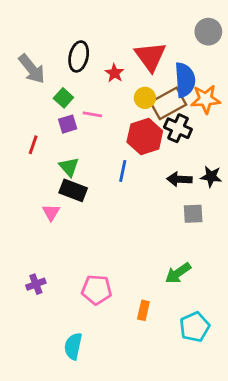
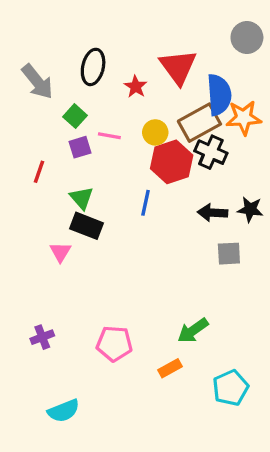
yellow circle: (145, 98) -> (155, 132), moved
green arrow: (178, 273) -> (193, 331), moved
orange rectangle: (143, 310) -> (170, 368), turned 48
cyan semicircle: (73, 346) -> (64, 411), moved, turned -124

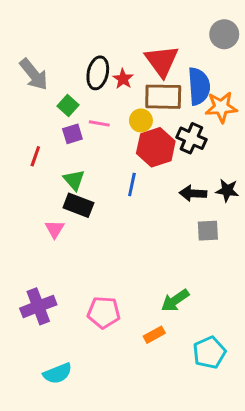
black ellipse: (93, 67) -> (98, 73), moved
brown rectangle: (199, 123) -> (163, 97), moved, turned 30
purple cross: (42, 337) -> (38, 306), size x1.6

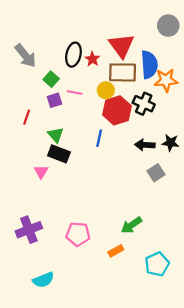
gray square: (208, 231) -> (156, 173), turned -30

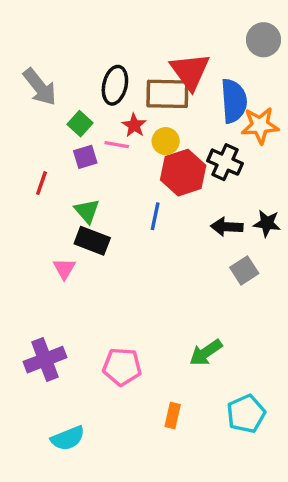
red star: (92, 59) -> (134, 125), moved
brown rectangle: (123, 72) -> (167, 94), moved
orange rectangle: (116, 251) -> (173, 416), moved, turned -48

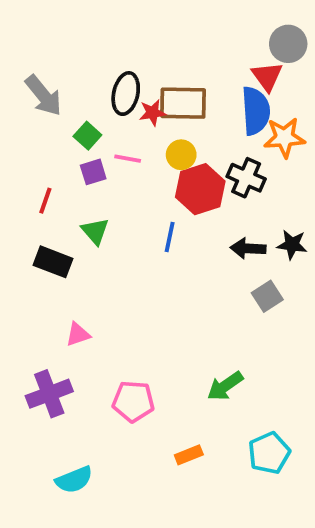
red triangle: (190, 71) -> (267, 76), moved, size x0.7
red star: (134, 125) -> (152, 113), moved, turned 30
black rectangle: (92, 241) -> (53, 262), moved
pink triangle: (64, 269) -> (78, 334), moved, turned 40
orange rectangle: (173, 416) -> (189, 455), turned 55

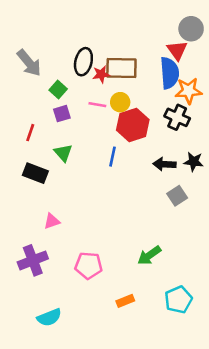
pink line: (128, 159) -> (97, 105), moved
black cross: (246, 178) -> (177, 117), moved

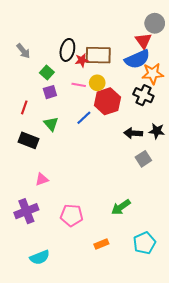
gray arrow: (29, 63) -> (23, 51), size x0.7
blue semicircle: (170, 73) -> (137, 59), turned 70
blue line: (113, 157) -> (84, 118), moved, turned 35

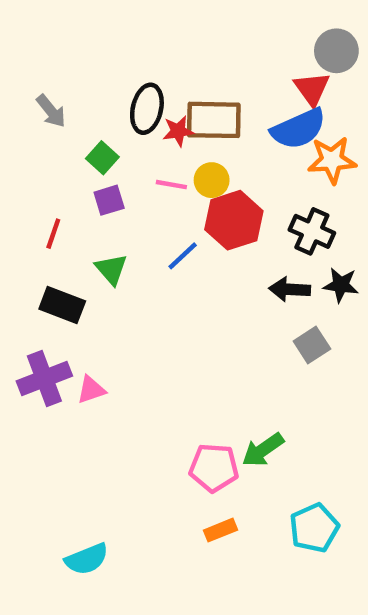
black cross: (143, 95) -> (312, 231), moved
purple cross: (26, 211) -> (44, 379), moved
pink pentagon: (72, 215) -> (214, 468), moved

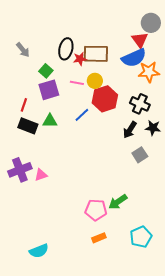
purple square: (109, 200) -> (49, 90), size x1.5
green triangle: (111, 269) -> (50, 121), turned -49
black arrow: (290, 289) -> (130, 130), turned -60
black rectangle: (62, 305) -> (28, 126), moved

